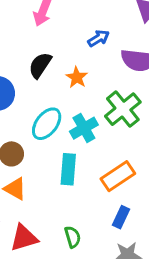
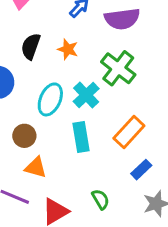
blue rectangle: (121, 217) -> (141, 170), turned 35

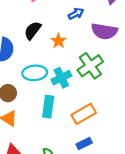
cyan ellipse: (50, 99) -> (35, 73), turned 45

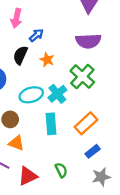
blue arrow: (76, 14) -> (36, 35), moved

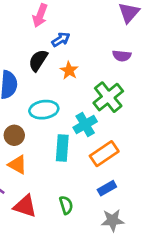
purple semicircle: (88, 41) -> (122, 56), size x0.6
cyan cross: (57, 94) -> (85, 124), moved
red triangle: (28, 176) -> (25, 206), turned 35

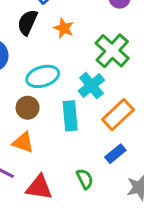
brown circle: (14, 135) -> (28, 108), moved
blue rectangle: (107, 188) -> (115, 154), moved

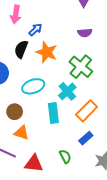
orange star: (64, 28) -> (47, 52), size x1.5
brown circle: (28, 108) -> (15, 112), moved

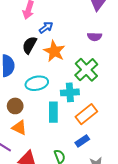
cyan cross: (67, 91) -> (70, 92), turned 30

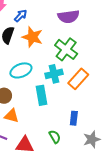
purple semicircle: (95, 37) -> (68, 17), size x1.5
orange rectangle: (86, 114) -> (78, 79), moved
blue rectangle: (82, 141) -> (74, 118), turned -40

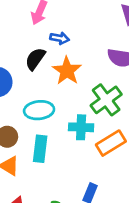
blue arrow: (21, 16) -> (60, 38), turned 40
cyan rectangle: (41, 95) -> (40, 149), moved

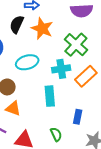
cyan rectangle: (40, 149) -> (50, 96), moved

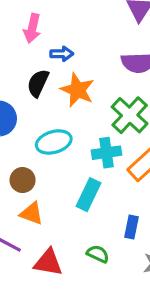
cyan rectangle: (50, 96) -> (89, 195), turned 30
green semicircle: (56, 134) -> (98, 254), turned -40

